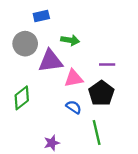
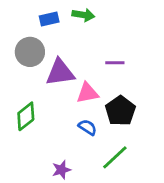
green arrow: (70, 40) -> (83, 15), moved
purple line: (107, 64) -> (115, 63), moved
green line: (97, 133) -> (115, 157), turned 60

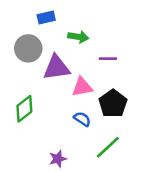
green arrow: (83, 15) -> (78, 37), moved

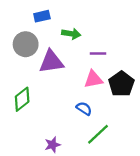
pink triangle: (82, 87) -> (93, 79), moved
black pentagon: (113, 104) -> (121, 84), moved
blue semicircle: (82, 119) -> (84, 109), moved

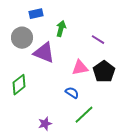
green arrow: (71, 34) -> (61, 29), turned -84
purple line: (98, 54) -> (98, 40), moved, turned 32
purple triangle: (51, 62) -> (44, 53), turned 30

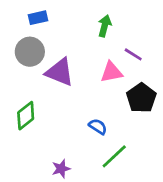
blue rectangle: (36, 14) -> (38, 18), moved
green arrow: (61, 29) -> (105, 26), moved
pink triangle: (80, 68) -> (111, 72), moved

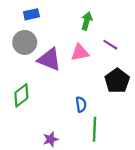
pink triangle: (111, 72) -> (80, 53), moved
blue semicircle: (98, 127) -> (81, 104), turned 49
green line: (114, 156) -> (95, 129), turned -45

